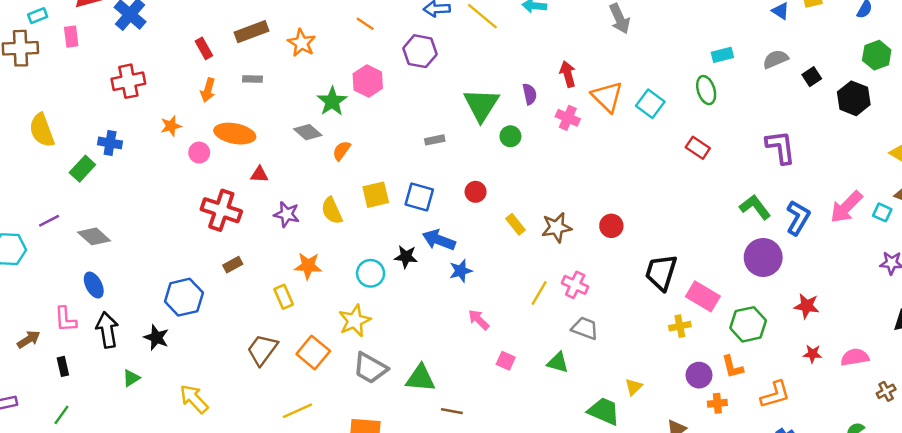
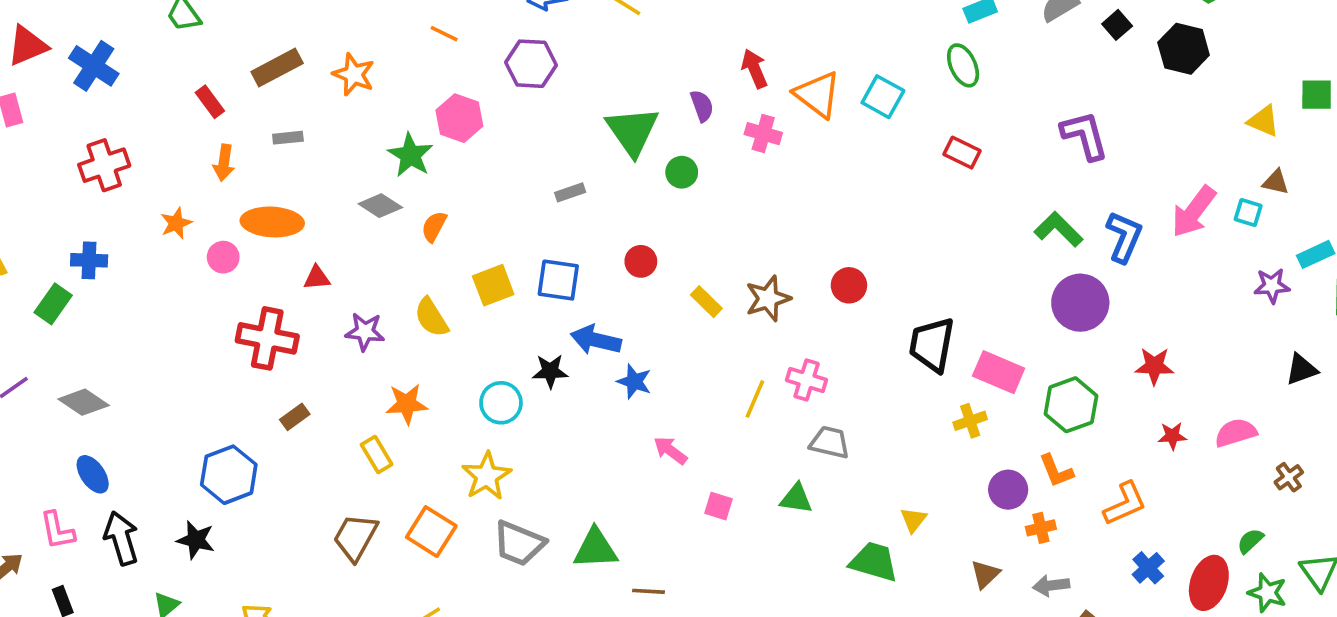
blue star: (461, 271) -> (634, 382), turned -30

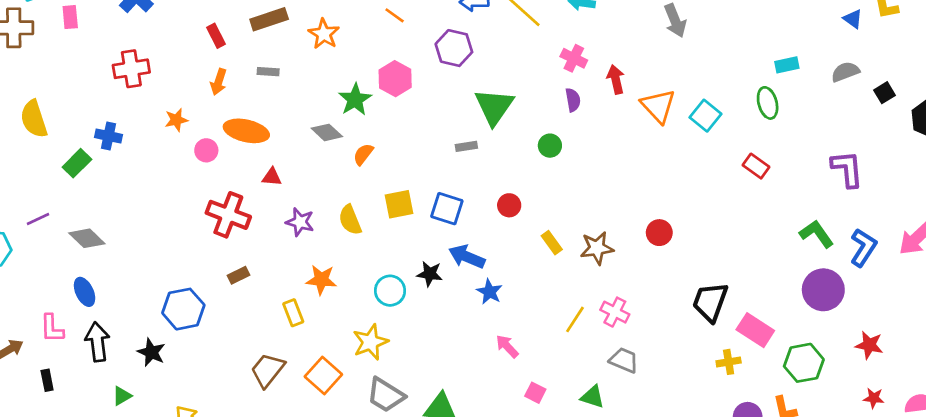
green triangle: (632, 131) -> (494, 107), moved
pink cross: (763, 134) -> (574, 58), moved
red circle: (849, 285) -> (659, 233), moved

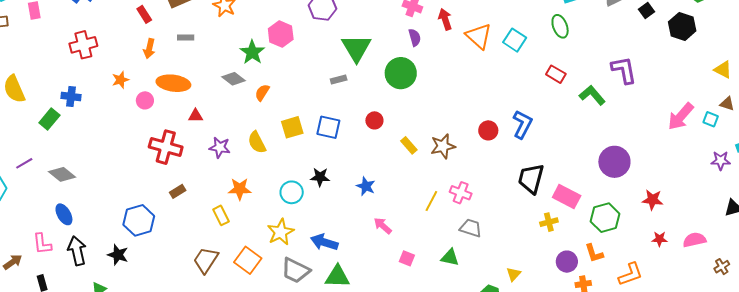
green circle: (550, 146) -> (401, 73), size x1.8
green L-shape: (817, 234) -> (592, 95), moved
blue L-shape: (863, 248) -> (522, 124), moved
blue arrow: (467, 257) -> (324, 242), moved

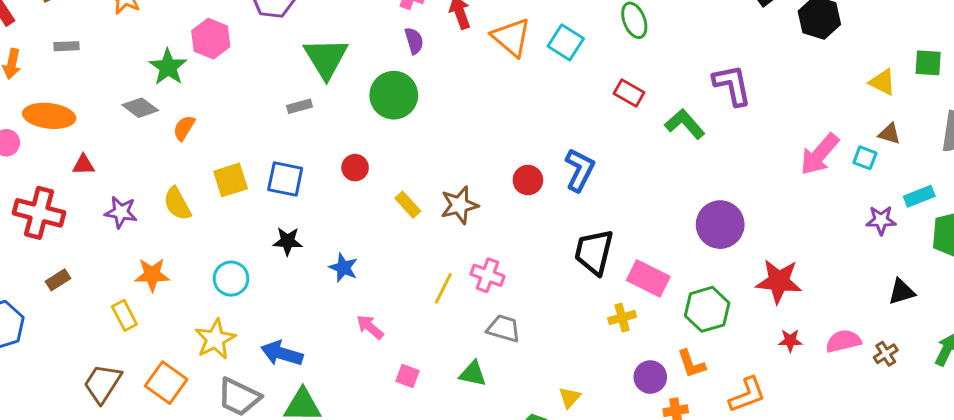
black star: (320, 177) -> (288, 241), moved
red star: (653, 200) -> (779, 281), size x1.4
brown cross: (722, 267) -> (886, 354), moved

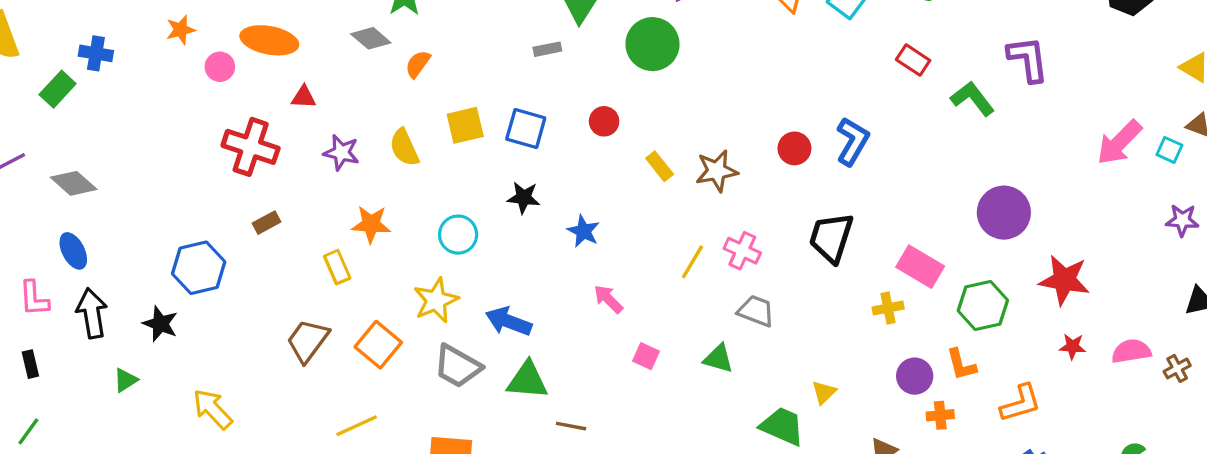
black trapezoid: (594, 252) -> (831, 238), moved

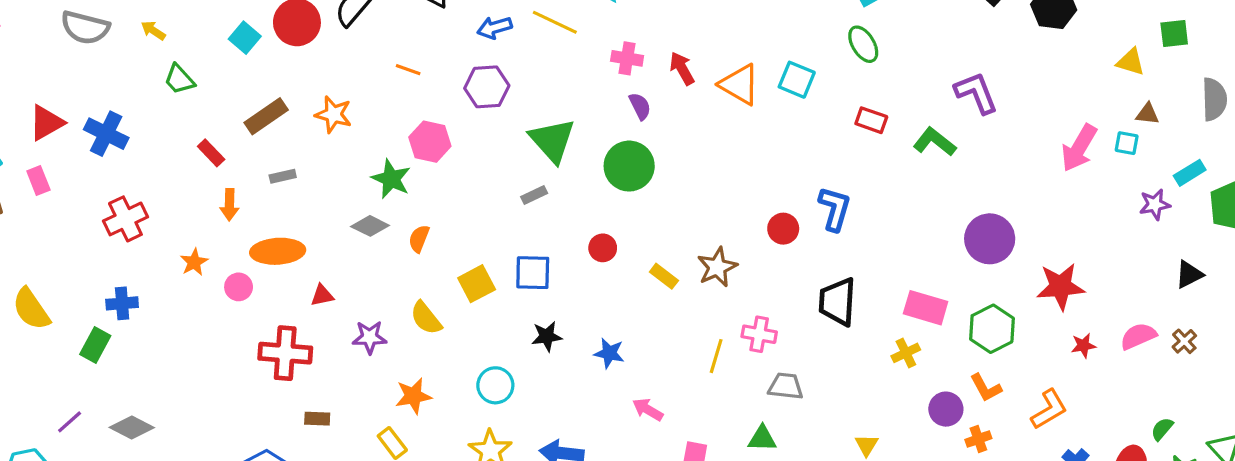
brown rectangle: (266, 223) -> (317, 419), turned 45

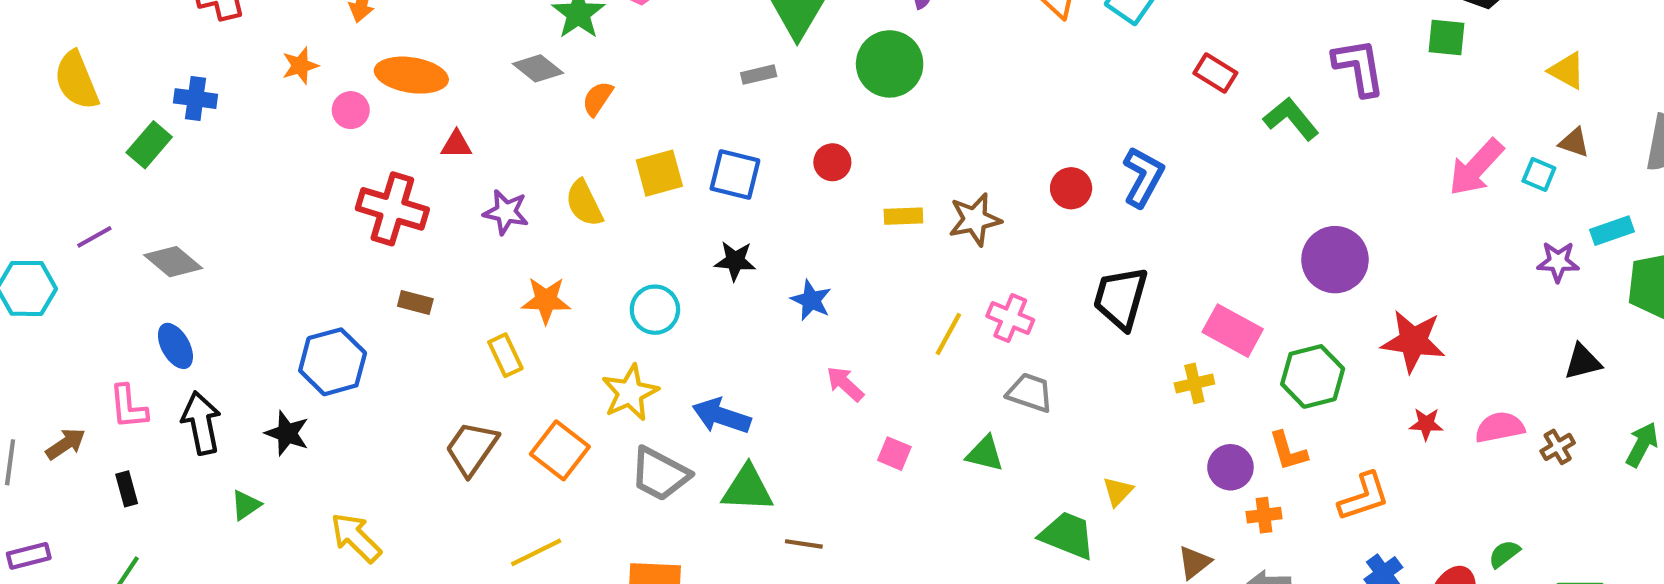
green square: (1174, 34) -> (1446, 38), moved
yellow rectangle: (664, 276) -> (903, 216), turned -52

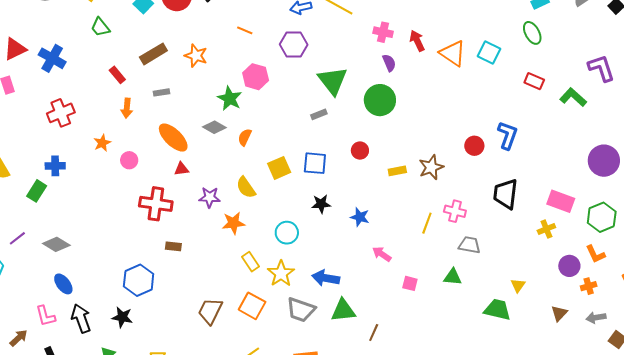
orange ellipse: (411, 75) -> (173, 138), moved, turned 44
orange star: (546, 300) -> (233, 223), moved
yellow rectangle: (505, 355) -> (251, 262), moved
brown line: (804, 544) -> (374, 332), turned -66

